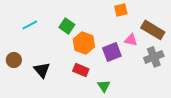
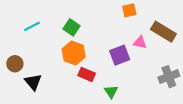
orange hexagon: (84, 43) -> (74, 53), moved
gray cross: (154, 57) -> (169, 77), moved
black triangle: (42, 70) -> (33, 82), moved

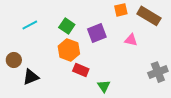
brown rectangle: (163, 32) -> (149, 16), moved
purple square: (120, 55) -> (97, 33), moved
black triangle: (33, 82) -> (31, 77), turned 48

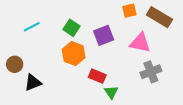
pink triangle: (131, 40) -> (140, 43), size x1.5
red rectangle: (81, 70) -> (97, 76), moved
gray cross: (158, 72) -> (151, 72), moved

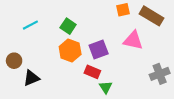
purple square: (104, 35) -> (99, 49), moved
gray cross: (151, 72) -> (160, 74), moved

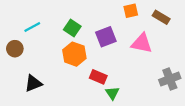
brown rectangle: (151, 16) -> (161, 17), size x0.7
purple square: (99, 49) -> (106, 37), moved
brown circle: (14, 61) -> (15, 49), moved

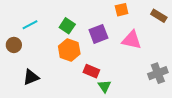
brown rectangle: (161, 17) -> (159, 16), moved

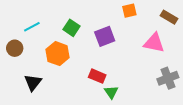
pink triangle: (132, 40) -> (154, 43), moved
orange hexagon: (69, 50) -> (58, 54), moved
black triangle: (31, 77) -> (33, 82), turned -30

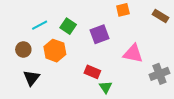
cyan line: (32, 27) -> (40, 25), moved
pink triangle: (154, 43) -> (133, 54), moved
brown circle: (15, 48) -> (23, 49), moved

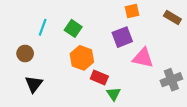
cyan line: (40, 25) -> (43, 27), turned -42
purple square: (100, 34) -> (122, 37), moved
orange hexagon: (55, 51) -> (82, 58), moved

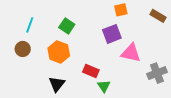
cyan line: (43, 27) -> (30, 25), moved
orange hexagon: (82, 58) -> (59, 52), moved
black triangle: (34, 84) -> (57, 84), moved

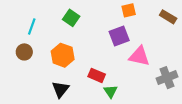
green square: (67, 26) -> (71, 18), moved

